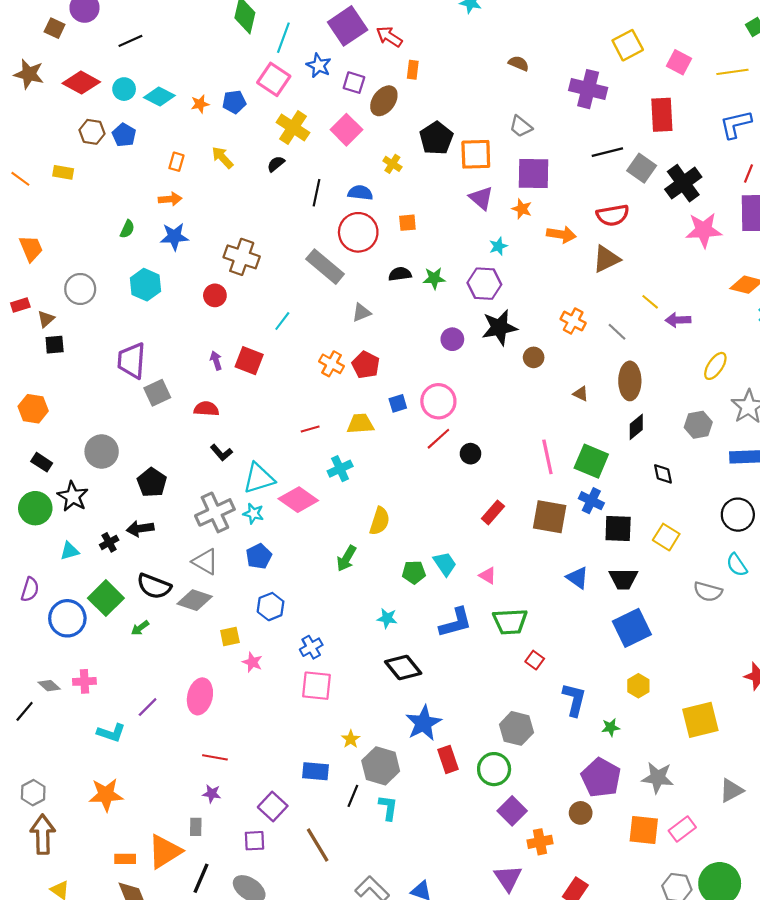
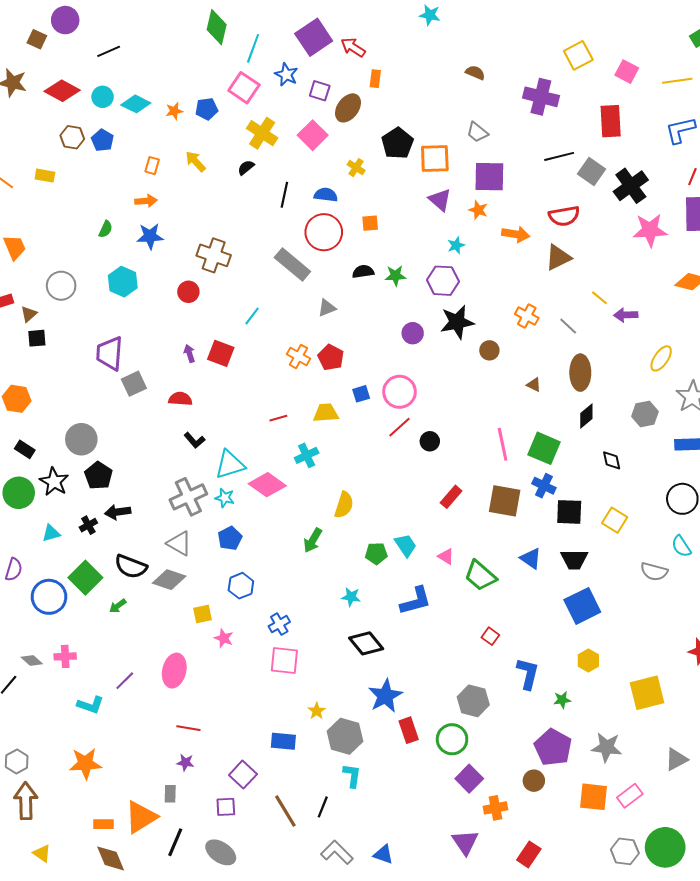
black pentagon: (152, 483) -> (98, 476), moved
green trapezoid: (510, 622) -> (480, 576), moved, turned 44
black line: (353, 796) -> (323, 807), moved

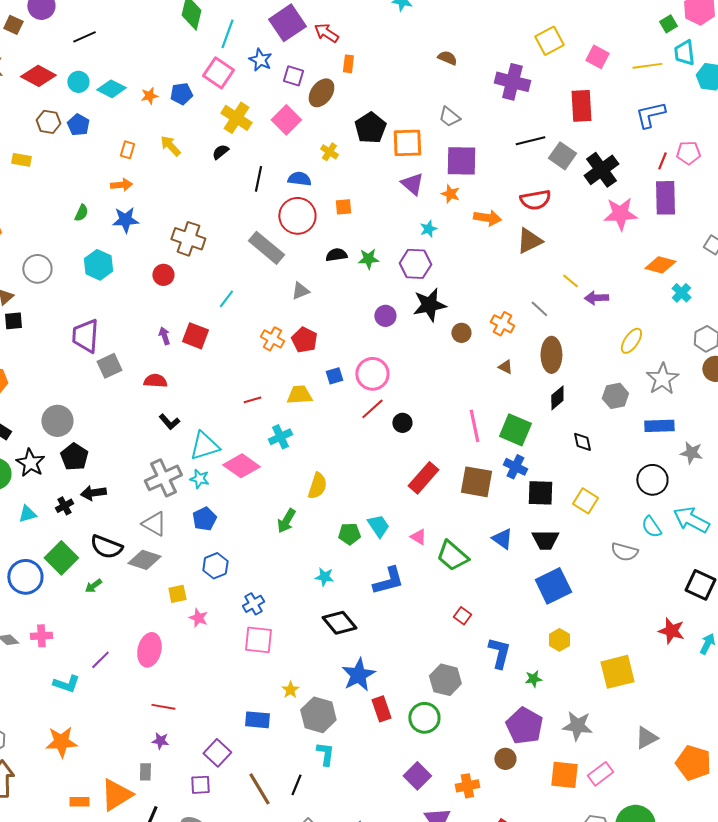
orange cross: (527, 316) -> (502, 324), moved
red rectangle: (451, 497) -> (423, 478), size x1.4
purple square: (469, 779) -> (417, 776), moved

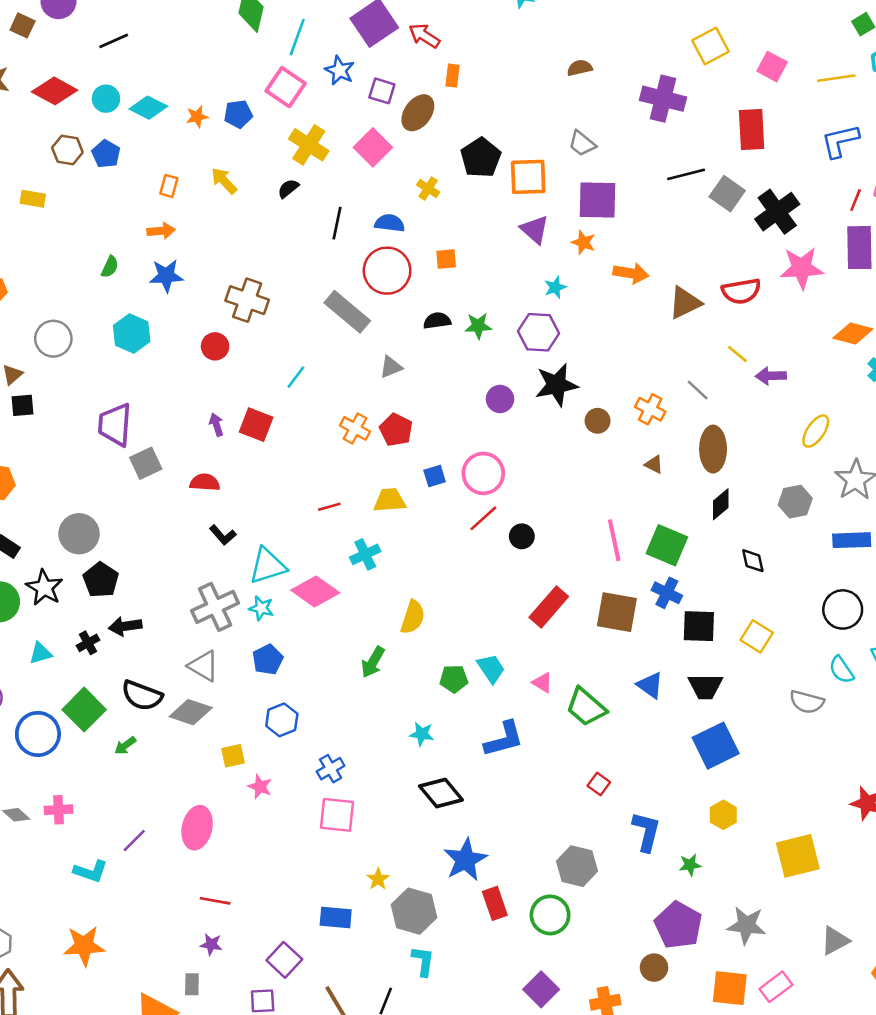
brown semicircle: (447, 58) -> (580, 68), turned -36
red semicircle: (535, 200) -> (741, 291), moved

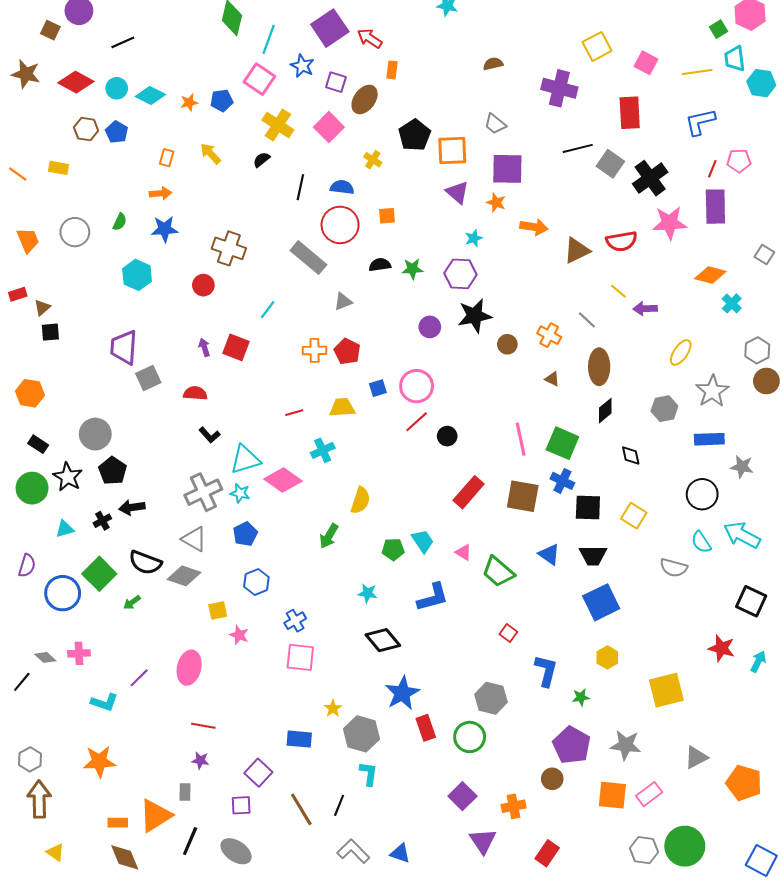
gray circle: (53, 339) -> (75, 232), moved
orange cross: (355, 429) -> (315, 350), turned -30

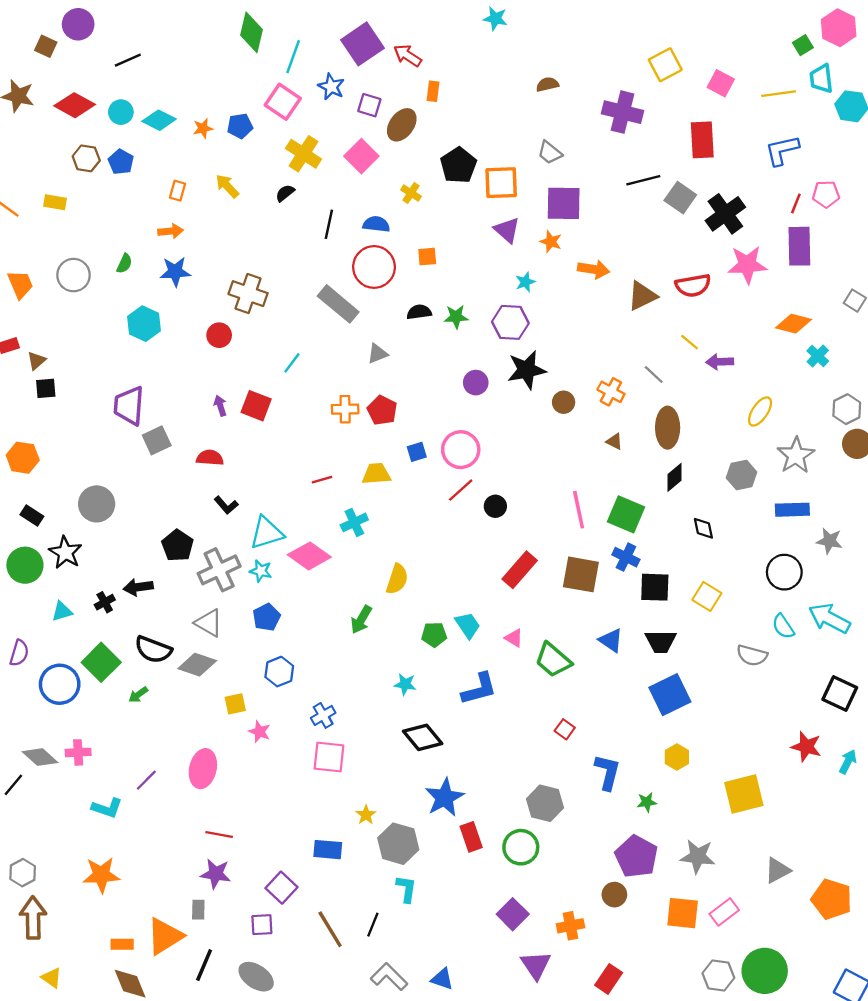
black pentagon: (113, 471) -> (178, 546), moved
gray diamond: (45, 657) -> (40, 757), size x1.4
purple star: (200, 760) -> (216, 874), size x1.5

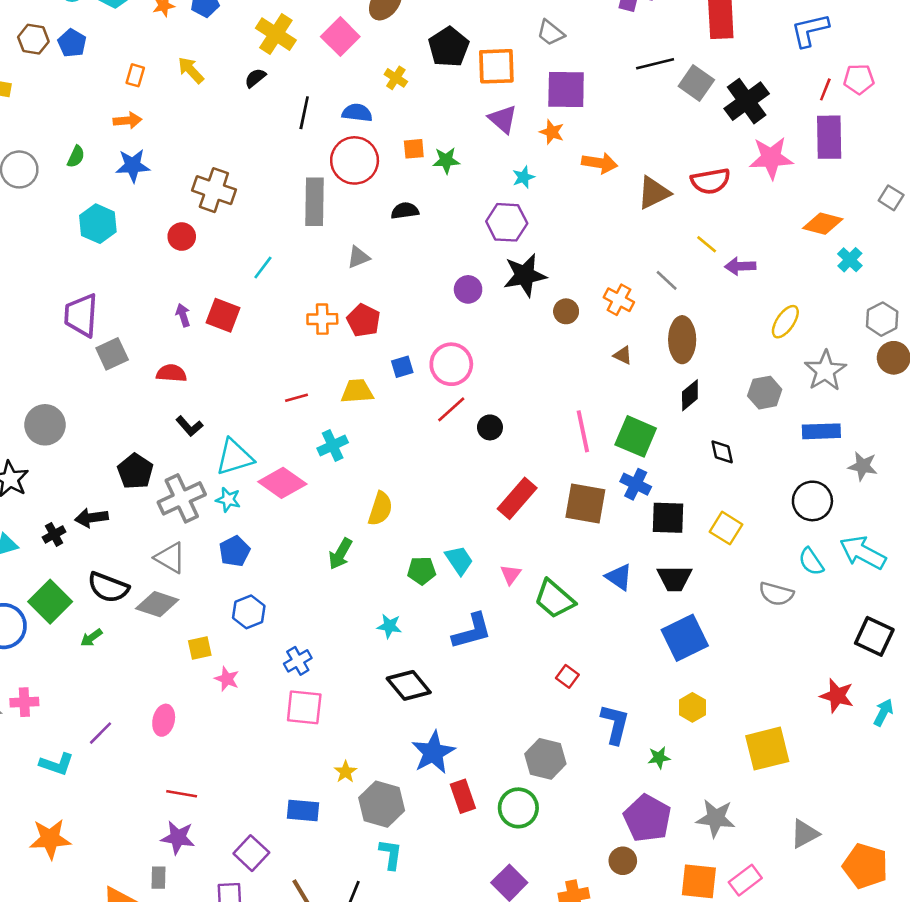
gray rectangle: (338, 304) -> (315, 202), turned 51
green star: (456, 317) -> (446, 160), moved
pink triangle: (514, 638) -> (511, 574), turned 36
pink ellipse: (203, 769) -> (164, 720), size x0.7

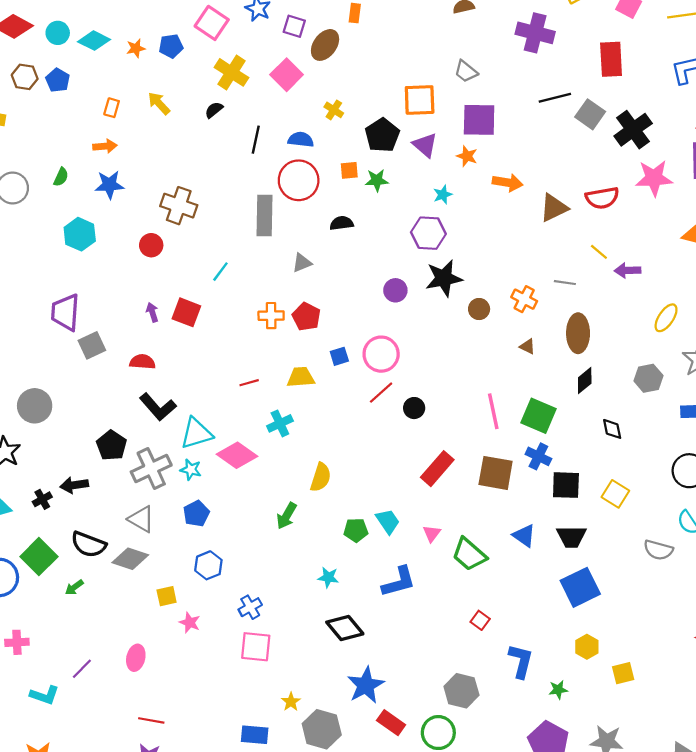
black pentagon: (449, 47) -> (382, 135), moved
gray line: (667, 280) -> (565, 283), turned -35
black L-shape: (189, 426) -> (158, 407), size x1.6
yellow square: (767, 749) -> (623, 673), moved, size x0.6
red rectangle: (463, 796) -> (391, 723), turned -36

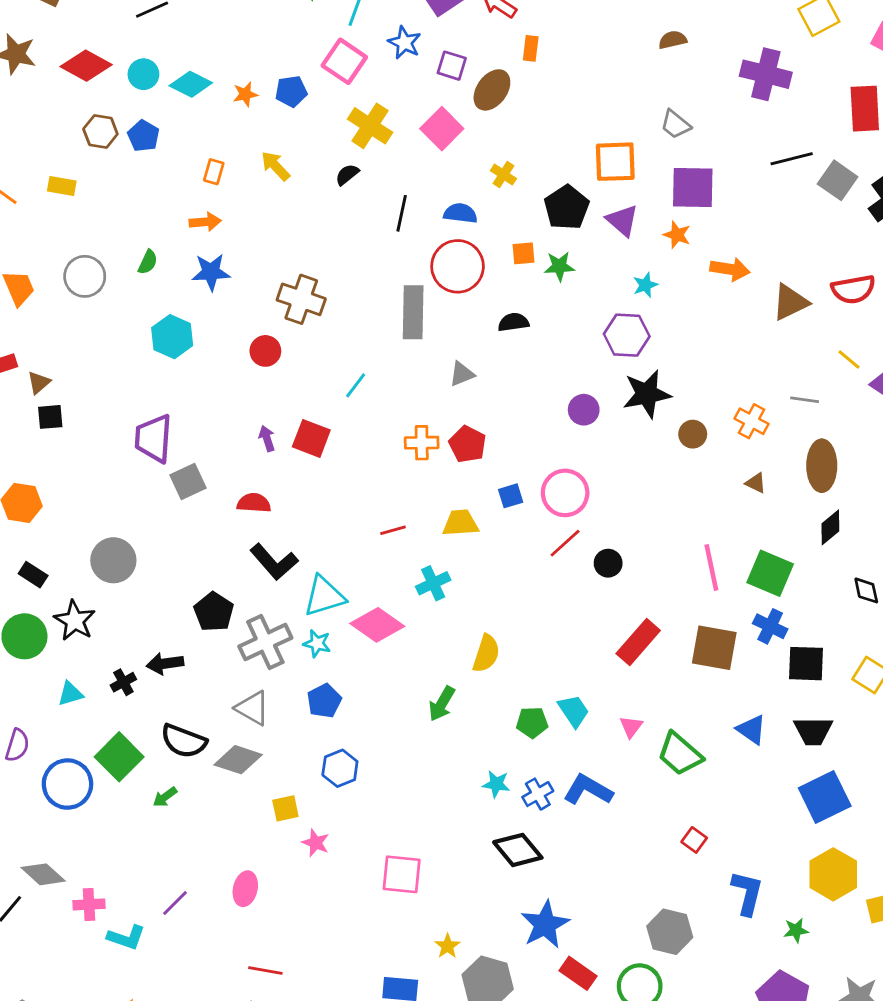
blue L-shape: (399, 582) -> (588, 790), turned -135
blue cross: (250, 607) -> (538, 794), moved
pink cross: (17, 642) -> (89, 904), moved
yellow hexagon: (587, 647) -> (833, 874), size x1.6

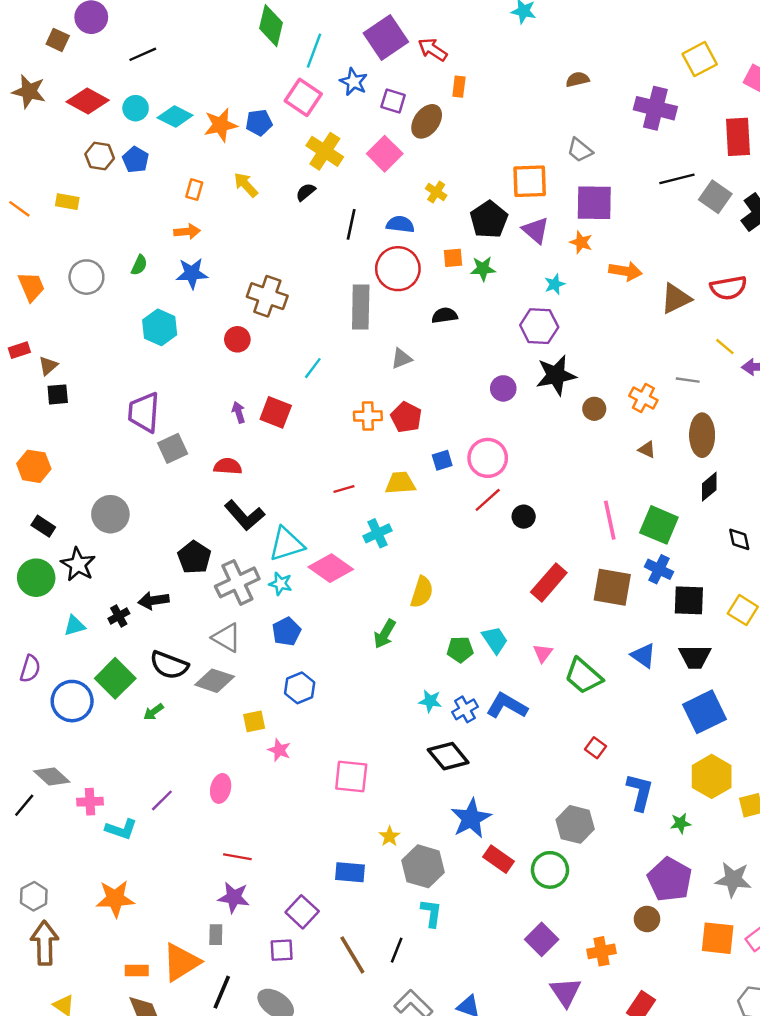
orange star: (245, 94) -> (221, 125), size x1.6

